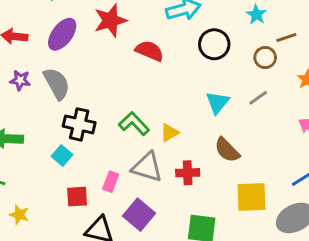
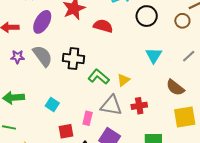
gray line: (258, 98) -> (189, 56), moved
black cross: (79, 124) -> (73, 58), moved
brown semicircle: (227, 150) -> (175, 87), moved

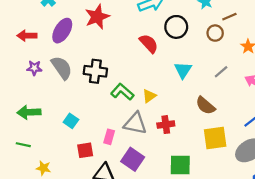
red semicircle: (103, 26) -> (149, 43), moved, turned 30

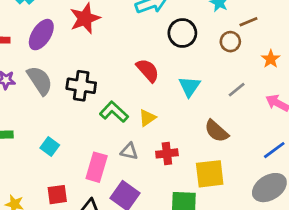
red semicircle: (149, 43) -> (148, 70), moved
gray triangle: (135, 123) -> (129, 151), size x0.6
pink rectangle: (109, 137) -> (97, 167), size x1.5
yellow square: (215, 138) -> (210, 174), moved
red square: (85, 150) -> (57, 195), moved

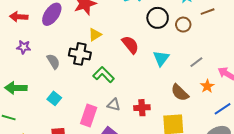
brown circle: (230, 42) -> (183, 25), moved
orange star: (271, 59) -> (207, 86), moved
gray semicircle: (40, 80) -> (53, 61), moved, size x0.7
yellow triangle: (147, 118) -> (95, 35), moved

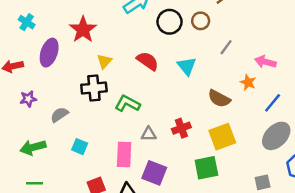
gray semicircle: (53, 61) -> (59, 115), moved, turned -77
gray line: (196, 62) -> (226, 47), moved

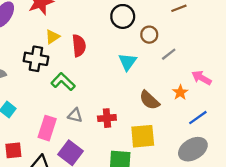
brown circle: (201, 21) -> (149, 35), moved
red semicircle: (148, 61) -> (79, 46), moved, turned 35

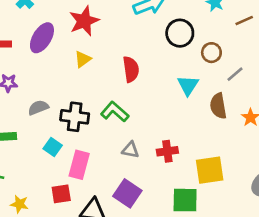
yellow triangle: (52, 37) -> (83, 59), moved
black cross: (36, 59) -> (75, 117), moved
brown semicircle: (149, 100) -> (218, 106), moved, turned 40
pink rectangle: (47, 128) -> (79, 165), moved

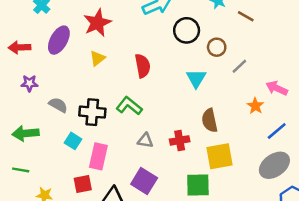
brown line: (244, 21) -> (246, 16), turned 56
brown semicircle: (218, 106) -> (210, 120), moved
gray semicircle: (38, 108) -> (58, 105), turned 54

